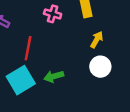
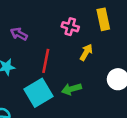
yellow arrow: (97, 40) -> (86, 52), moved

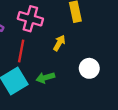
pink cross: (70, 27) -> (30, 19), moved, size x1.5

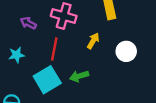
white circle: (89, 68) -> (126, 51), moved

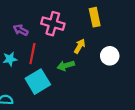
red line: (54, 49) -> (32, 54), moved
green arrow: (79, 76) -> (66, 65), moved

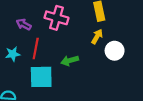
yellow arrow: (80, 46) -> (97, 36), moved
cyan square: (38, 82) -> (41, 77), turned 30

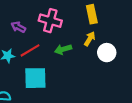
red line: (36, 48) -> (30, 50), turned 48
green arrow: (70, 61) -> (63, 49), moved

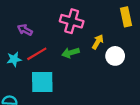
yellow rectangle: (92, 14) -> (126, 17), moved
pink cross: (50, 21) -> (72, 21), moved

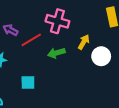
red line: (37, 54) -> (31, 40), moved
cyan square: (42, 82) -> (28, 82), size x0.6

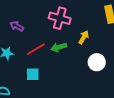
red line: (31, 40) -> (36, 49), moved
white circle: (101, 56) -> (97, 62), moved

